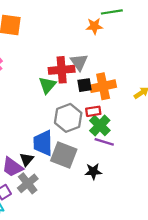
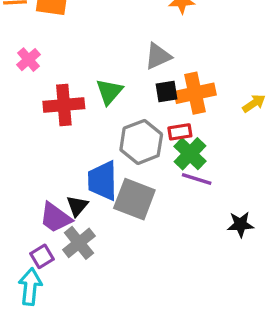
gray triangle: (79, 62) -> (158, 56), turned 42
red cross: (62, 70) -> (64, 105), moved
black star: (93, 171) -> (240, 224), moved

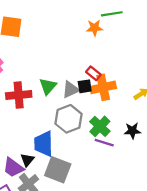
gray triangle: (158, 56) -> (71, 90), moved
red rectangle: (180, 132) -> (93, 73), moved, turned 48
gray square: (134, 199) -> (58, 170), moved
black star: (240, 224) -> (132, 131), moved

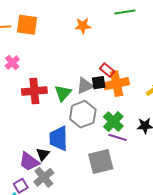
orange star: (94, 28) -> (83, 26), moved
green triangle: (48, 86) -> (63, 93), moved
gray square: (58, 170) -> (101, 162), moved, turned -35

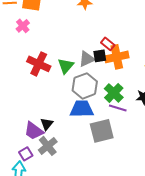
pink cross: (12, 63) -> (23, 26), moved
red cross: (34, 91) -> (39, 64), turned 30
blue trapezoid: (59, 138) -> (82, 109), moved, turned 90

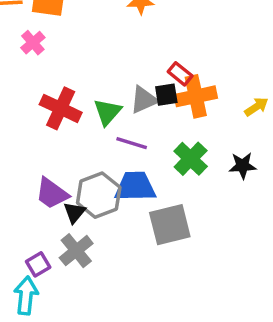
gray hexagon: (85, 86) -> (99, 195), moved
purple line: (118, 108) -> (132, 143), moved
purple trapezoid: (34, 131) -> (52, 193), moved

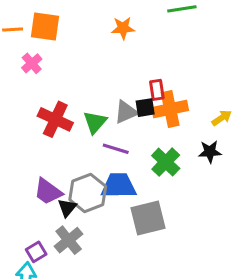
red rectangle: (180, 74) -> (157, 90), turned 42
black star: (243, 166) -> (210, 152), moved

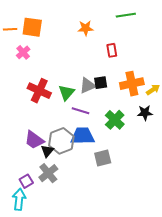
red rectangle: (157, 90) -> (112, 50), moved
orange cross: (170, 109) -> (132, 84), moved
gray square: (148, 218) -> (103, 158), size x0.7

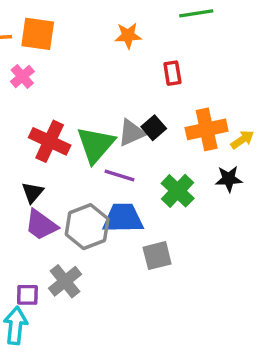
black square: (101, 83) -> (154, 128), turned -32
green triangle: (66, 93) -> (96, 145), size x1.4
black triangle: (47, 151) -> (33, 193), moved
purple square: (26, 181) -> (27, 295), turned 32

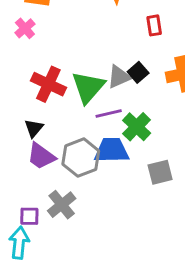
purple line: (120, 175) -> (109, 114), turned -30
green cross: (178, 191) -> (137, 127), moved
gray square: (157, 256) -> (160, 172), moved

